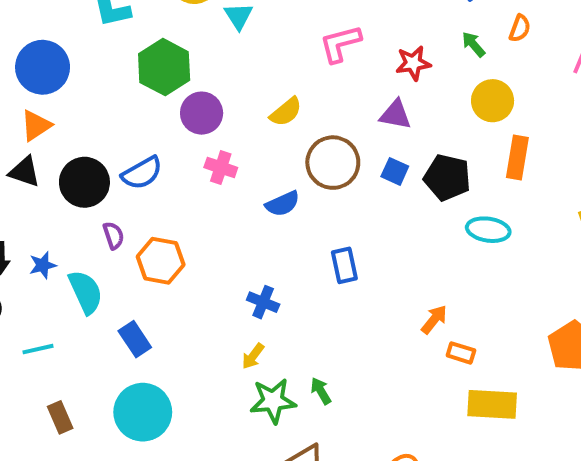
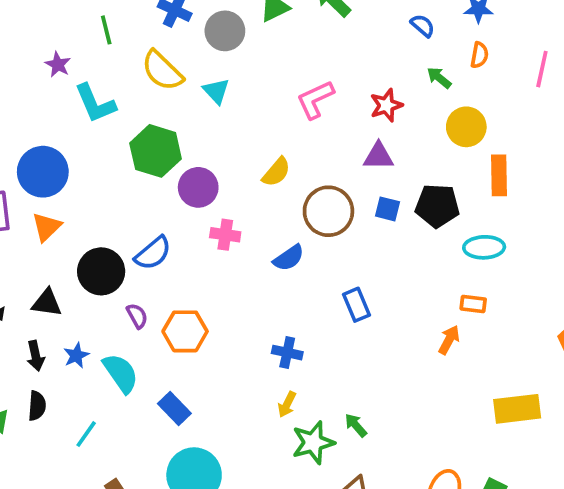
black triangle: (25, 172) -> (47, 303), moved
cyan line: (38, 349) -> (86, 434), turned -32
orange rectangle: (461, 353) -> (473, 304), moved

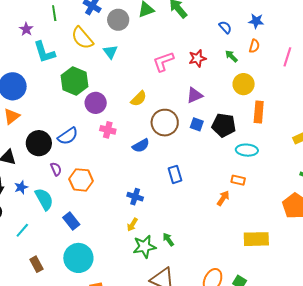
red star: (386, 105) -> (197, 58), moved
purple triangle: (378, 156) -> (195, 95), turned -30

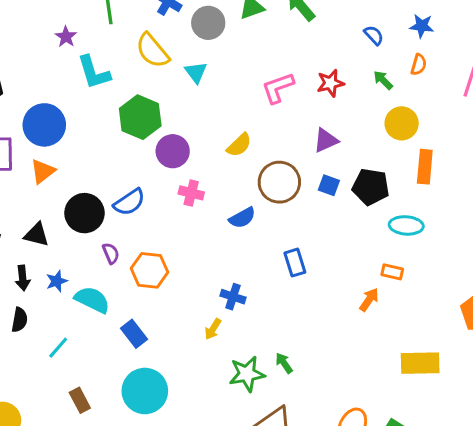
cyan semicircle: (44, 199) -> (92, 300), turned -35
yellow arrow: (132, 225) -> (213, 329), moved

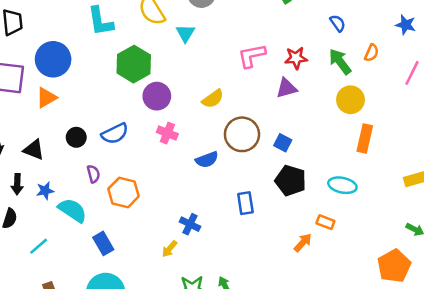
blue star: (422, 26) -> (406, 25), moved
green arrow: (383, 80) -> (340, 62), size x1.5
purple triangle: (326, 140) -> (287, 88), moved
black pentagon: (371, 187) -> (291, 181), moved
black circle: (85, 213) -> (76, 137), size x0.6

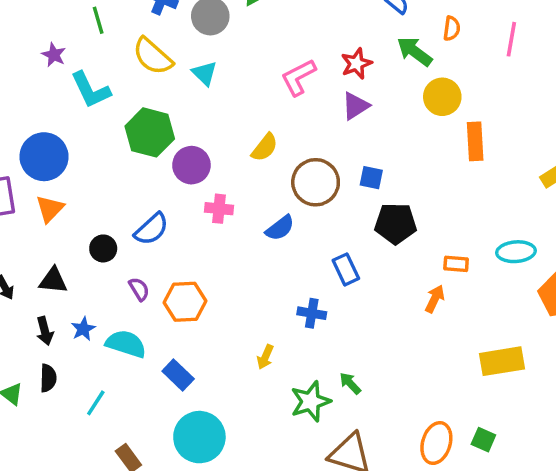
cyan ellipse: (342, 185) -> (516, 252), moved
blue cross: (190, 224) -> (312, 313), moved

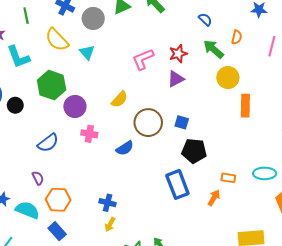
black circle: (103, 248) -> (15, 105), moved
blue rectangle: (346, 269) -> (177, 184), moved, size x1.5
orange hexagon: (185, 302) -> (58, 200), moved
blue cross: (312, 313) -> (108, 203), moved

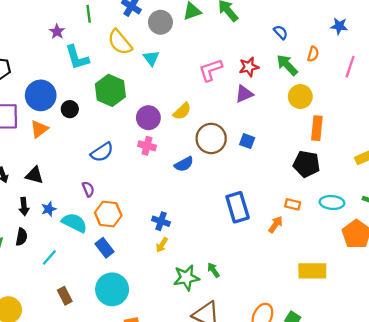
purple circle: (75, 107) -> (148, 118), moved
black pentagon: (194, 151) -> (306, 164), moved

